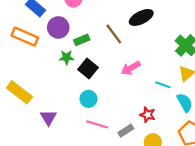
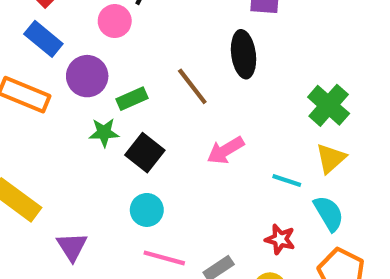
black ellipse: (141, 17) -> (244, 54), turned -70
red star: (148, 115) -> (280, 239), moved

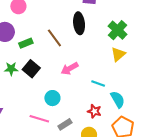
green cross: (329, 105) -> (118, 30), moved
green star: (104, 132) -> (11, 69), moved
yellow triangle: (331, 158) -> (118, 54), moved
cyan circle: (147, 210) -> (52, 98), moved

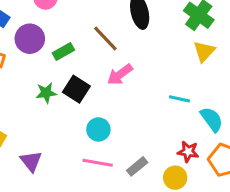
pink arrow: (69, 69) -> (120, 74), moved
cyan circle: (52, 98) -> (98, 129), moved
red star: (94, 111) -> (188, 152), moved

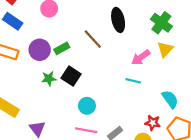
purple circle: (30, 39) -> (40, 50), moved
pink arrow: (120, 74) -> (141, 57), moved
cyan line: (179, 99) -> (133, 81), moved

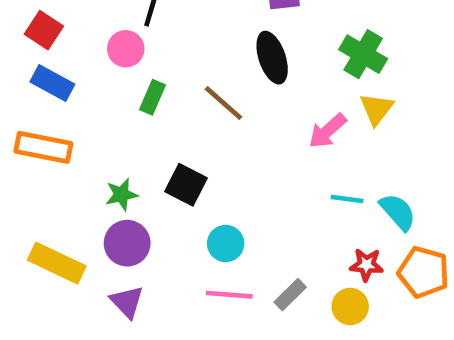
green rectangle: (62, 48) -> (152, 97), moved, turned -32
purple circle: (40, 50) -> (127, 243), moved
green star: (49, 79) -> (122, 195), moved
cyan line: (133, 81) -> (347, 199), moved

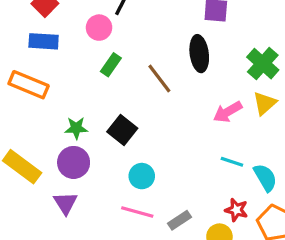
blue rectangle: (52, 83) -> (44, 41), turned -36

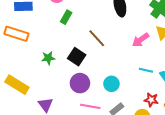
brown line: (159, 78) -> (97, 38), moved
purple circle: (74, 162) -> (80, 83), moved
cyan circle: (142, 176) -> (111, 84), moved

